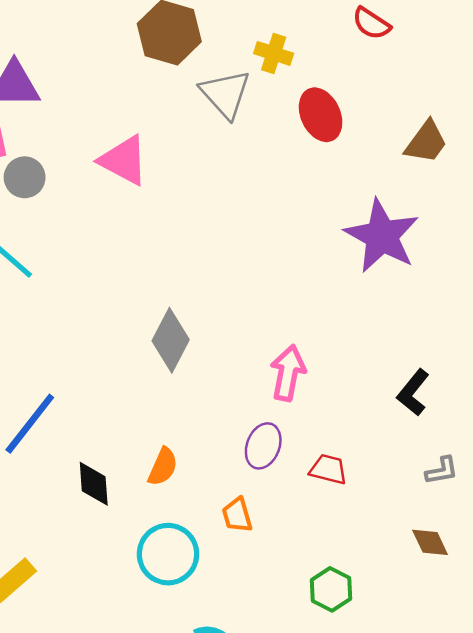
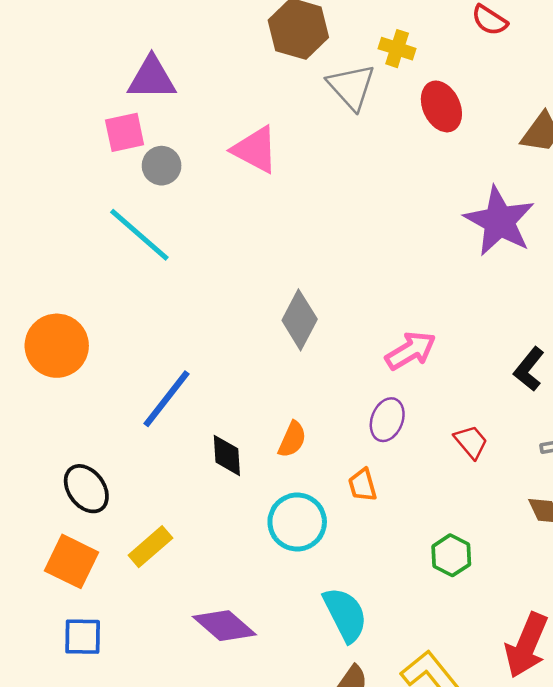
pink arrow: (288, 373) -> (411, 351), turned 48
red trapezoid: (328, 469) -> (471, 442), moved, turned 36

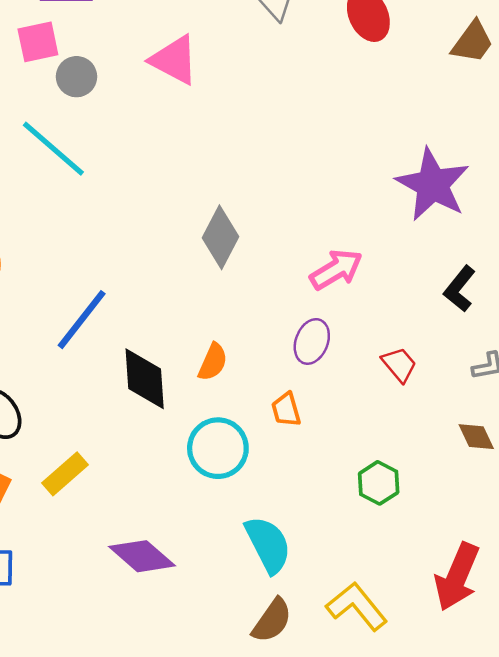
purple star: (499, 221) -> (433, 185), moved
black diamond: (227, 455) -> (145, 379), size x1.4

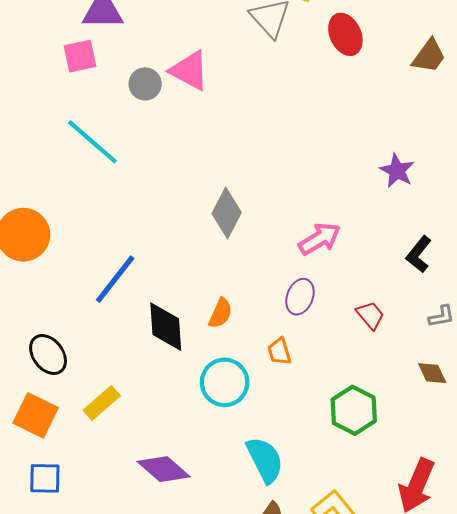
gray circle: (77, 77) -> (145, 84), moved
purple star: (433, 185) -> (397, 171), size x0.6
green hexagon: (379, 483) -> (354, 410), size x1.4

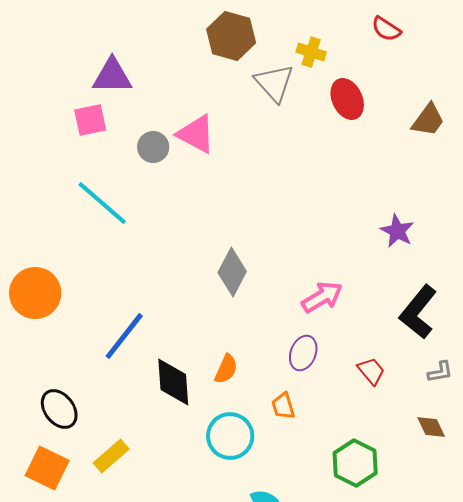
black L-shape: (419, 254) -> (418, 312), size x1.5

